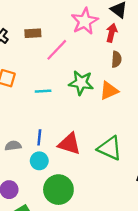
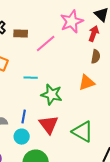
brown rectangle: (33, 33) -> (21, 34), moved
green star: (81, 83) -> (52, 95), moved
red triangle: (69, 144) -> (49, 125), turned 30

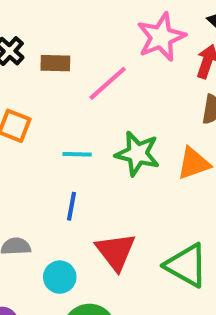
green star: (52, 95) -> (137, 154), moved
blue line: (24, 117) -> (71, 206), moved

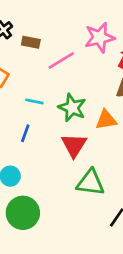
red triangle: (116, 252) -> (74, 145), moved
green triangle: (186, 265) -> (90, 183), turned -32

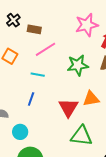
pink line: (61, 61) -> (46, 49), moved
green star: (72, 108) -> (78, 65), moved, turned -30
orange triangle: (106, 120) -> (91, 99), moved

